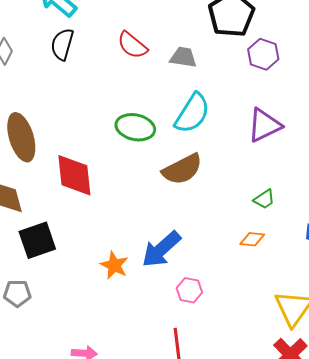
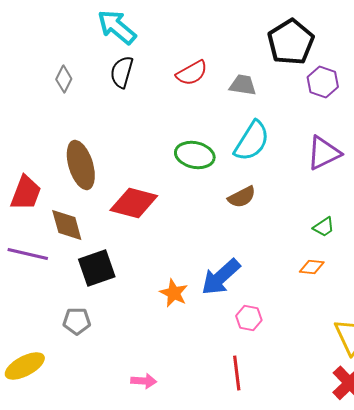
red semicircle: (132, 45) -> (192, 73), turned -68
brown semicircle: (182, 169) -> (242, 197), size x0.7
red diamond: (74, 175) -> (134, 203), turned -69

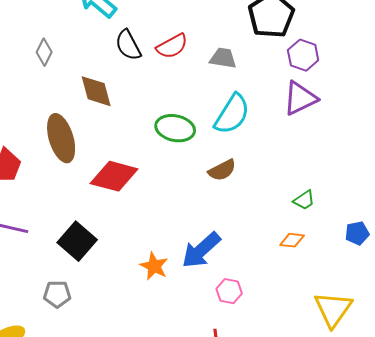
black semicircle: (122, 72) -> (128, 45), moved, turned -44
purple triangle: (324, 153) -> (300, 98), moved
brown diamond: (67, 225) -> (96, 91), moved
black square: (97, 268) -> (77, 241), turned -30

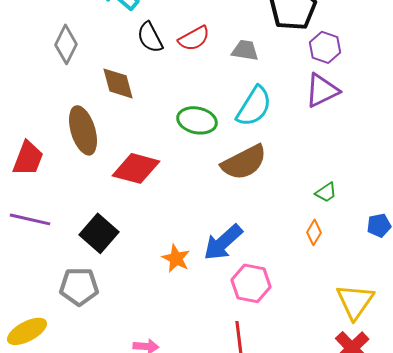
gray diamond: (44, 52) -> (66, 44), size x1.4
brown semicircle: (222, 170) -> (244, 162), size x1.6
orange diamond: (292, 240) -> (314, 232), turned -65
pink hexagon: (229, 291) -> (251, 283), size x1.5
gray pentagon: (57, 294) -> (79, 286), size x1.4

